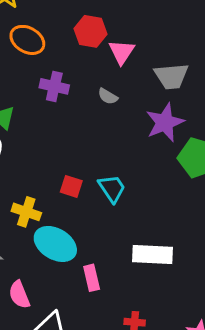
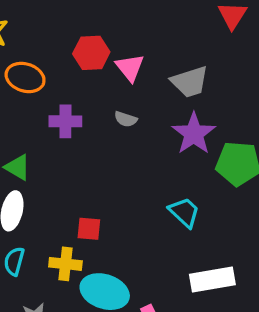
red square: (71, 186) -> (89, 229), moved
cyan trapezoid: (112, 188) -> (184, 212), moved

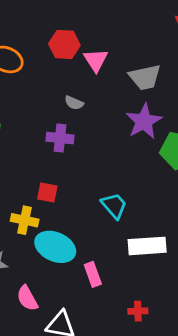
gray semicircle: (126, 119) -> (74, 103), moved
purple cross: (65, 121) -> (60, 138), moved
cyan trapezoid: (184, 212) -> (114, 206), moved

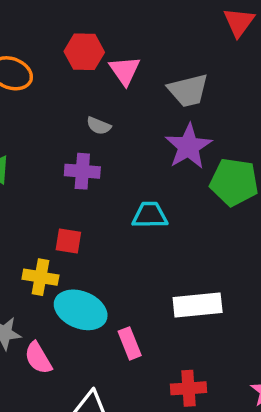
cyan trapezoid: (114, 206) -> (150, 215), moved, turned -48
pink semicircle: (27, 298) -> (38, 358), moved
red cross: (138, 311) -> (188, 388), size x1.4

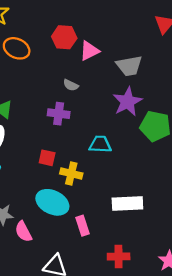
pink triangle: (125, 71) -> (89, 51), turned 35
yellow cross: (40, 277) -> (71, 174), moved

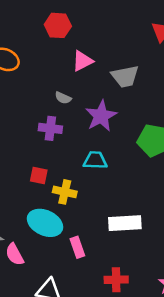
red hexagon: (64, 37) -> (58, 25), moved
purple star: (127, 102) -> (101, 116), moved

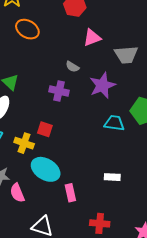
cyan trapezoid: (95, 160) -> (114, 123), moved
yellow cross: (65, 192) -> (24, 143), moved
white rectangle: (125, 223) -> (112, 177), size x0.6

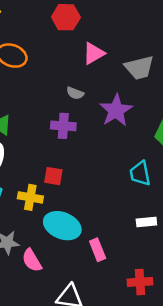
cyan trapezoid: (114, 123) -> (140, 173), moved, turned -100

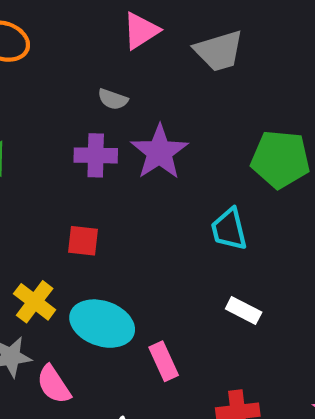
purple star: (116, 110) -> (159, 152), moved
yellow cross: (30, 197) -> (35, 302), moved, turned 30
white rectangle: (146, 222) -> (244, 310), turned 36

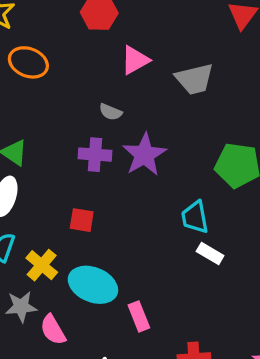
white rectangle: (244, 310) -> (210, 254), moved

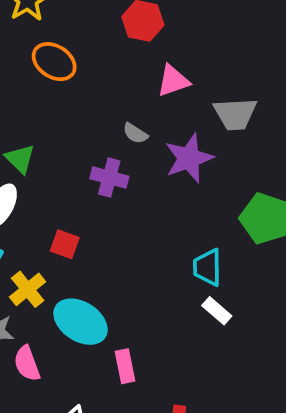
purple star: (144, 155) -> (189, 158), moved
red square: (82, 220) -> (65, 244), moved

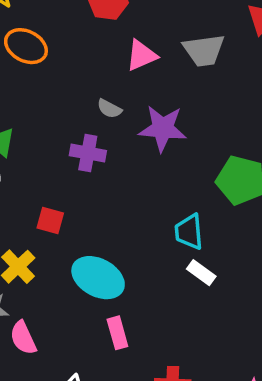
gray trapezoid: (235, 114) -> (204, 50), moved
purple star: (189, 158) -> (163, 128), turned 30
cyan ellipse: (81, 322) -> (98, 278), moved

